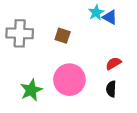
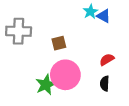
brown square: (63, 36) -> (59, 43), moved, turned -32
green star: (31, 90) -> (46, 85), moved

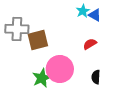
brown square: (59, 43) -> (38, 40), moved, size x1.5
red semicircle: (107, 60) -> (90, 44), moved

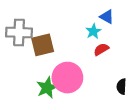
cyan star: (83, 11) -> (93, 31), moved
black semicircle: (96, 77) -> (121, 87), moved

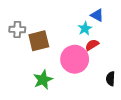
gray cross: (19, 32) -> (17, 30), size x0.7
pink circle: (67, 78) -> (75, 59), moved

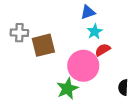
blue triangle: (97, 15) -> (88, 12), moved, turned -48
green star: (43, 80) -> (67, 89), moved

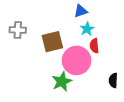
brown square: (43, 45) -> (52, 42), moved
red semicircle: (103, 50) -> (94, 46), turned -64

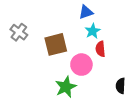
gray cross: (18, 30) -> (19, 32), turned 35
pink circle: (77, 60) -> (81, 65), size x0.7

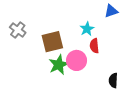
blue triangle: (86, 12) -> (111, 11), moved
green star: (66, 87) -> (59, 65), moved

